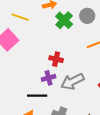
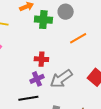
green cross: (64, 20) -> (43, 20), turned -30

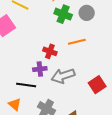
orange line: (78, 38) -> (77, 42), moved

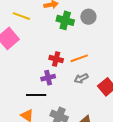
orange line: (77, 42) -> (79, 58), moved
gray arrow: (63, 76) -> (81, 78), moved, size x0.6

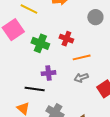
green cross: (65, 20) -> (40, 43), moved
red cross: (56, 59) -> (66, 39), moved

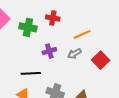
orange line: (82, 57) -> (82, 34), moved
purple cross: (48, 73) -> (49, 51), moved

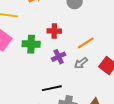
purple cross: (49, 51) -> (59, 57), moved
black line: (31, 73) -> (52, 88), moved

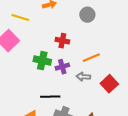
green cross: (31, 44) -> (42, 61), moved
gray arrow: (81, 63) -> (83, 77), turned 32

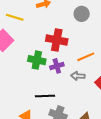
red cross: (62, 41) -> (57, 40), size x1.5

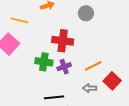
orange line: (86, 57) -> (93, 66), moved
gray arrow: (78, 76) -> (90, 88), moved

